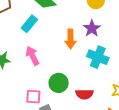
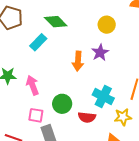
pink arrow: (33, 56) -> (32, 85), moved
cyan cross: (98, 57) -> (103, 97), moved

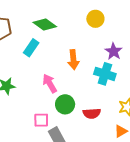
purple star: (100, 53) -> (114, 51), moved
pink arrow: (32, 85) -> (50, 83), moved
cyan cross: (103, 97) -> (105, 74), moved

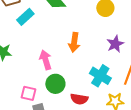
cyan rectangle: (31, 48) -> (25, 17), moved
cyan cross: (105, 74) -> (100, 76), moved

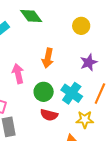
green circle: (55, 84) -> (44, 92), moved

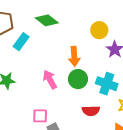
yellow circle: (81, 26) -> (99, 30), moved
green circle: (44, 92) -> (78, 79), moved

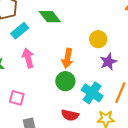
pink arrow: (50, 79) -> (28, 58), moved
pink square: (40, 116) -> (17, 98), moved

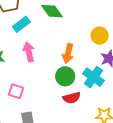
cyan cross: (92, 93) -> (93, 77), moved
red semicircle: (70, 115) -> (72, 98), moved, turned -30

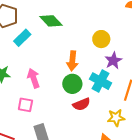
pink arrow: (29, 52) -> (34, 78), moved

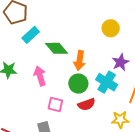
green diamond: (51, 21) -> (57, 48), moved
yellow circle: (101, 39) -> (111, 28), moved
pink square: (25, 105) -> (55, 104), moved

